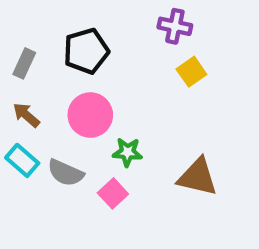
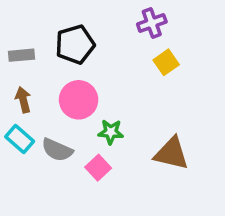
purple cross: (175, 26) -> (152, 23), turned -32
gray rectangle: (24, 63) -> (21, 55), turned 60
brown arrow: (26, 115) -> (23, 100), turned 35

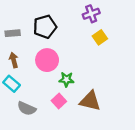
gray semicircle: (57, 150) -> (27, 108), moved
brown triangle: (171, 153) -> (90, 101), moved

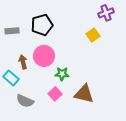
purple cross: (91, 14) -> (106, 13), moved
brown arrow: (14, 60) -> (23, 62), moved

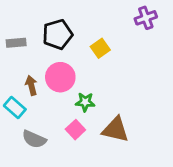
yellow square: (93, 35) -> (100, 48), moved

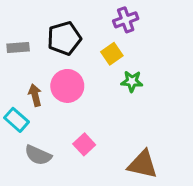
purple cross: (146, 18) -> (126, 20), moved
green star: (85, 102) -> (132, 81), moved
brown triangle: (115, 130) -> (143, 164), moved

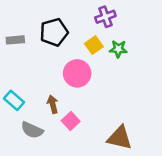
green star: (132, 81) -> (118, 49), moved
pink circle: (67, 86) -> (77, 73), moved
brown arrow: (35, 95) -> (53, 104), moved

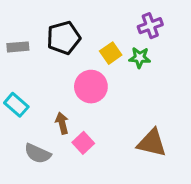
purple cross: (105, 17) -> (150, 26), moved
cyan rectangle: (14, 100) -> (16, 105), moved
brown triangle: (120, 138) -> (152, 143), moved

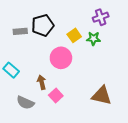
gray rectangle: (18, 47) -> (20, 31), moved

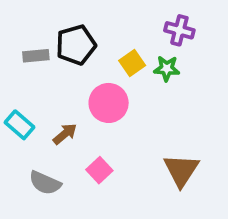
purple cross: (101, 17) -> (179, 30), turned 35
brown arrow: (42, 82) -> (65, 134), moved, turned 64
brown triangle: (102, 95) -> (181, 170), turned 50

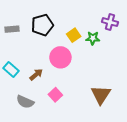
purple cross: (179, 30) -> (110, 22), moved
gray rectangle: (36, 56) -> (12, 29), moved

